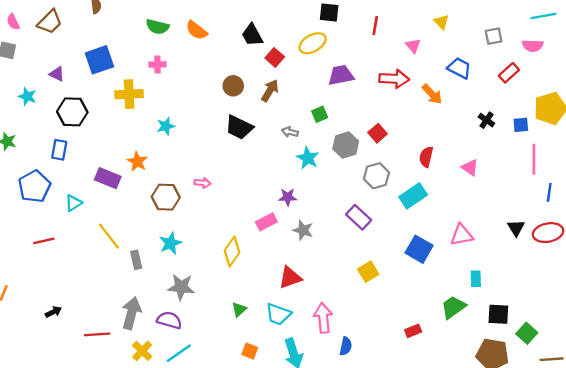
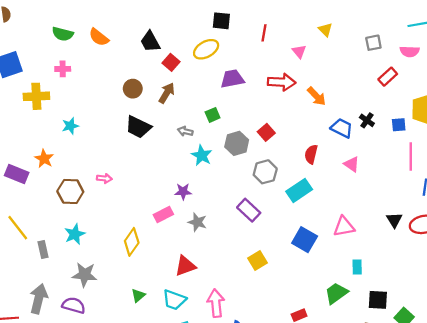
blue trapezoid: (459, 68) -> (342, 128), moved

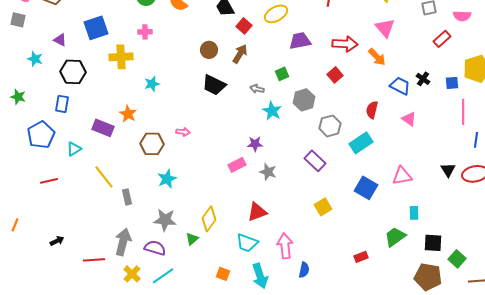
pink triangle: (299, 51) -> (385, 28), moved, size x1.5
red square: (266, 132) -> (335, 75), moved
cyan star: (75, 234) -> (167, 179), moved
yellow diamond: (132, 242) -> (209, 219), moved
green triangle: (138, 295) -> (192, 239), moved

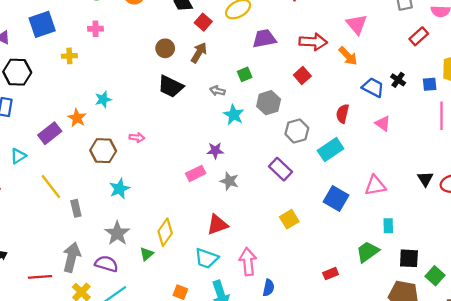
yellow cross: (121, 57) -> (69, 56), size x0.6
cyan star: (152, 84) -> (103, 99), moved
purple rectangle: (103, 128) -> (50, 133), turned -60
gray star: (165, 220) -> (117, 233), turned 30

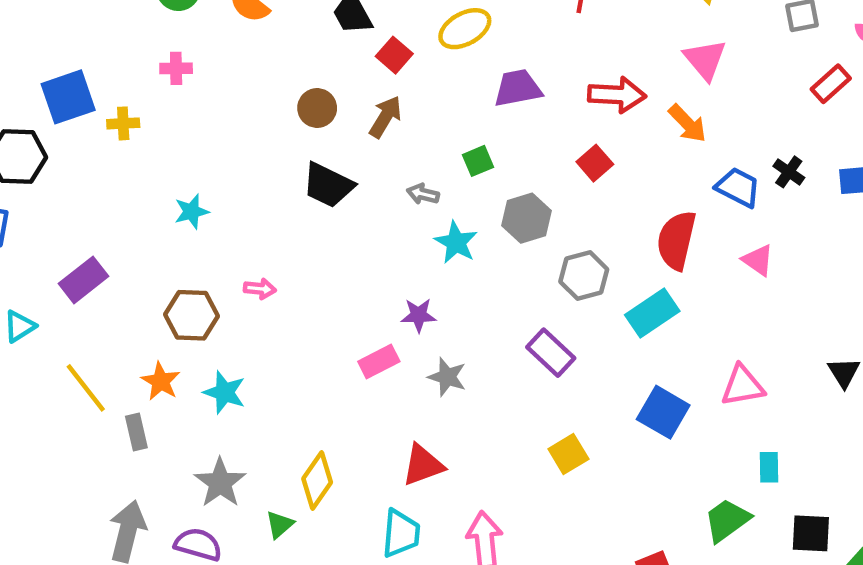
blue square: (42, 24) -> (68, 97), moved
red semicircle: (343, 114) -> (676, 240), size x1.5
orange star: (77, 118) -> (161, 381), moved
cyan star: (119, 189) -> (225, 392), turned -30
cyan trapezoid: (207, 258) -> (401, 533), turned -105

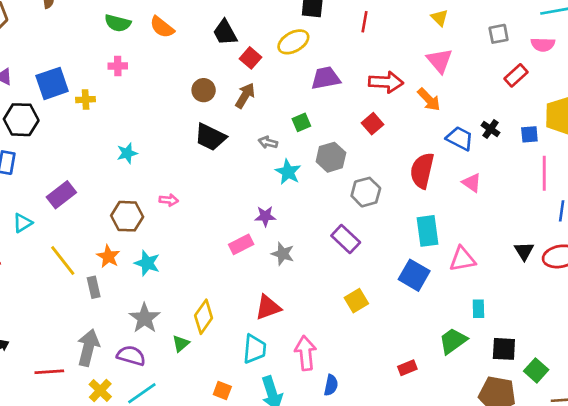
cyan rectangle: (652, 313) -> (428, 231), moved, turned -64

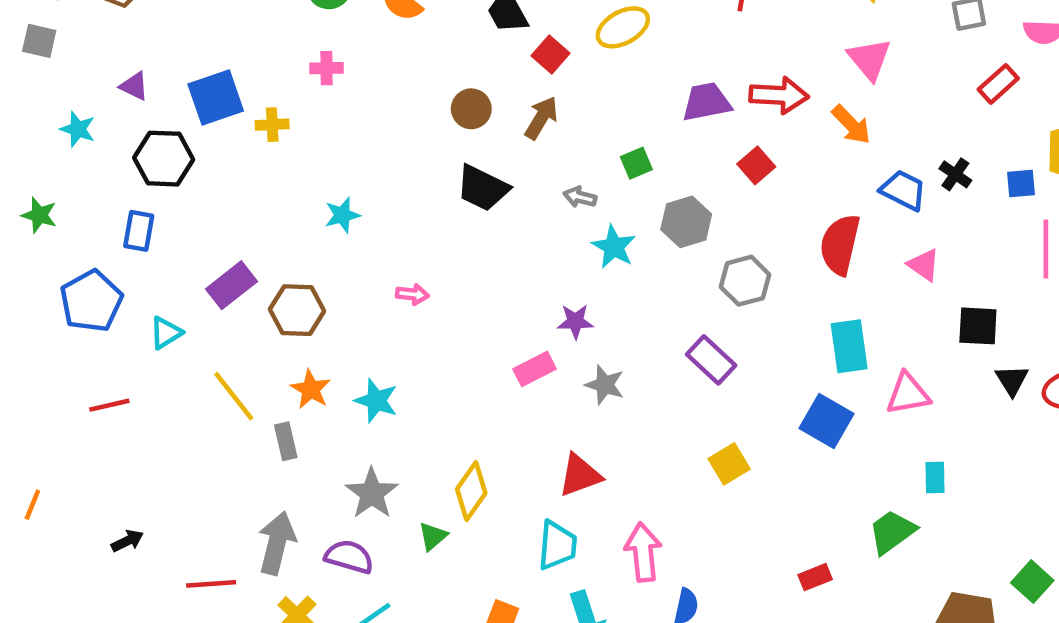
purple trapezoid: (326, 78) -> (707, 102), moved
brown hexagon: (127, 216) -> (297, 310), moved
black square: (504, 349) -> (978, 326), moved

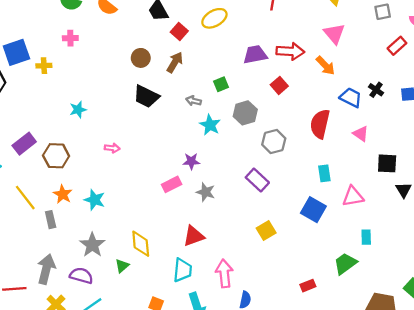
cyan rectangle: (849, 346) -> (324, 173), size x0.7
yellow diamond: (471, 491) -> (141, 244), turned -40

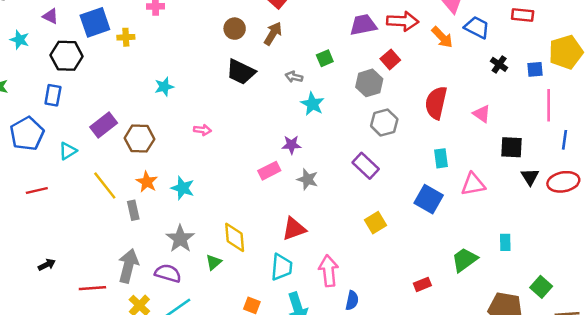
red rectangle: (397, 46) -> (523, 15), turned 48
blue trapezoid: (351, 97) -> (477, 27), moved
gray hexagon: (245, 113) -> (369, 83), moved
cyan rectangle: (366, 237) -> (505, 242), moved

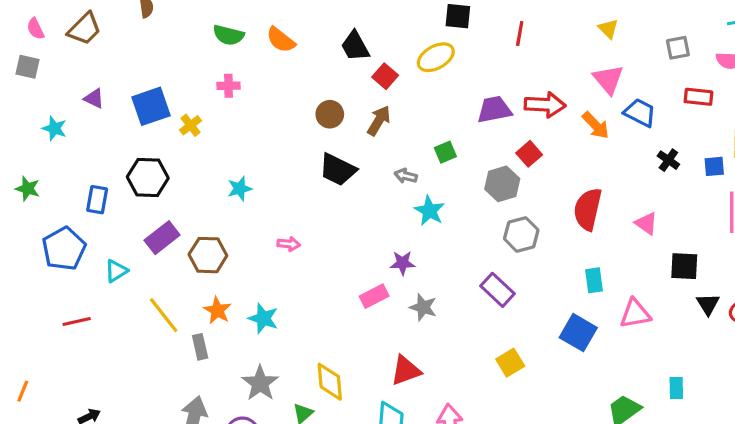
yellow cross: (126, 37) -> (191, 125), turned -35
black hexagon: (67, 56) -> (148, 178), moved

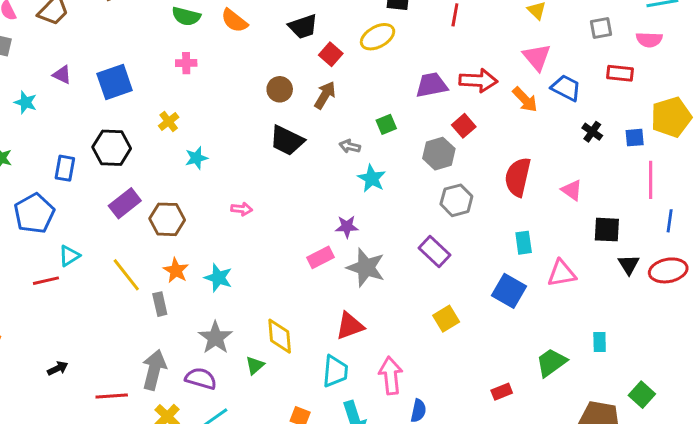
black trapezoid: (355, 46) -> (303, 27), turned -80
yellow cross: (191, 125) -> (169, 121), moved
cyan triangle: (116, 271) -> (69, 256), moved
gray star: (423, 307) -> (366, 268), size x1.5

